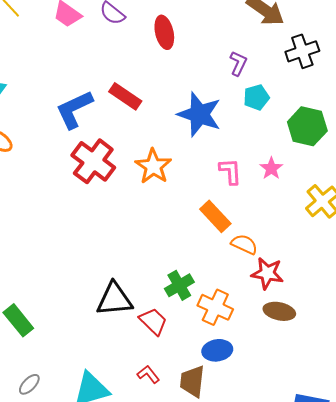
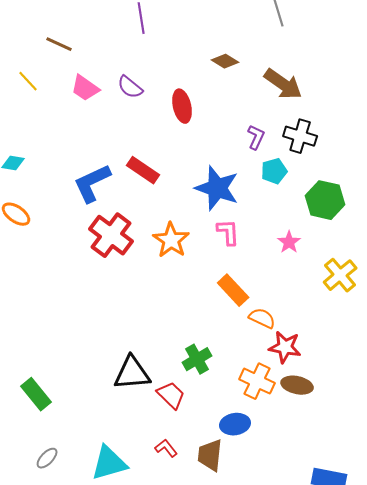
black cross: (302, 51) -> (300, 136), moved, turned 36
pink L-shape: (230, 171) -> (228, 232), moved
orange cross: (215, 307) -> (257, 381), moved

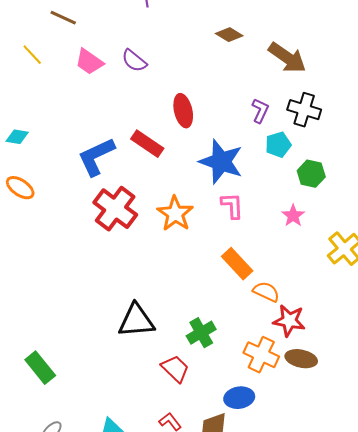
red ellipse: (182, 106) -> (183, 111), moved
green hexagon: (325, 200) -> (311, 174), moved, size x0.7
black triangle: (132, 373) -> (136, 321), moved

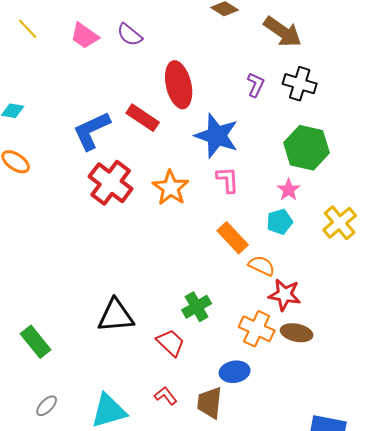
red ellipse: (183, 111) -> (179, 85), size x1.4
cyan pentagon: (278, 145) -> (280, 222), moved
green hexagon: (311, 174) -> (307, 148), size x1.6
black triangle: (136, 321) -> (116, 316), moved

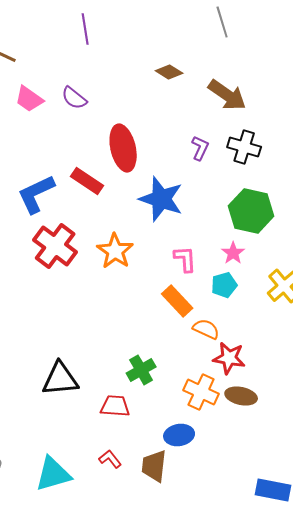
pink L-shape: (228, 180) -> (185, 259), moved
red trapezoid: (171, 343) -> (115, 406), turned -40

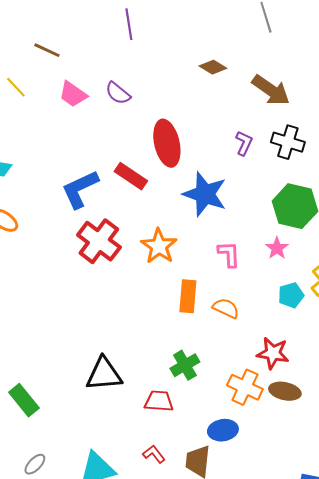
cyan pentagon: (224, 285) -> (291, 295), moved
orange rectangle: (177, 301) -> (188, 296), moved, turned 48
orange semicircle: (206, 329) -> (226, 308), moved

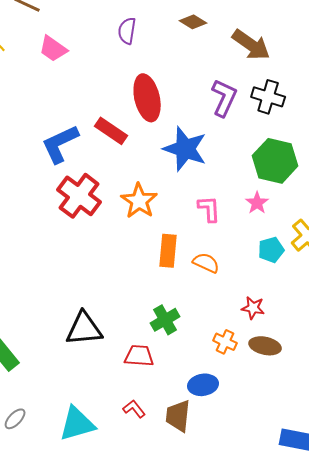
purple semicircle: (118, 93) -> (127, 31), moved, turned 60
purple L-shape: (244, 143) -> (224, 98), size x1.5
red star: (273, 353) -> (253, 308), size x0.7
orange cross: (245, 387) -> (225, 342), size x0.7

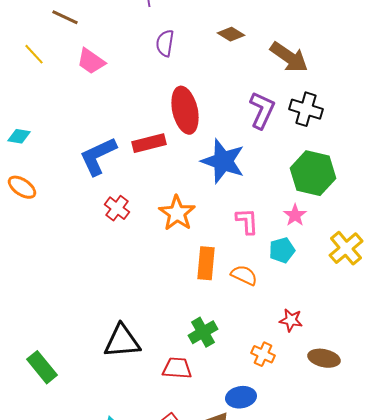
red rectangle: (111, 131) -> (149, 143), turned -48
red cross: (79, 196) -> (117, 208), size x0.6
cyan pentagon: (271, 250) -> (282, 250), moved
brown ellipse: (265, 346) -> (324, 358), moved

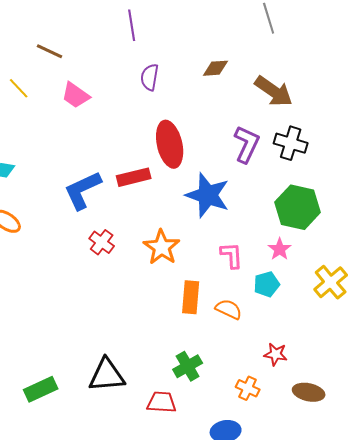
brown diamond: (231, 34) -> (216, 68), turned -36
green rectangle: (42, 367) -> (41, 389), moved, turned -76

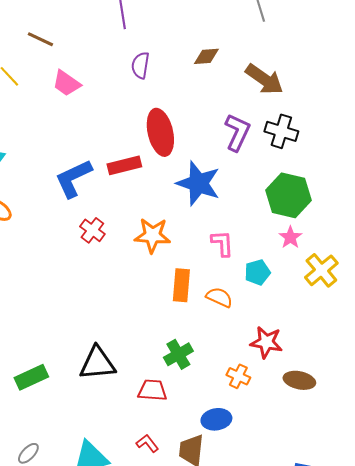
orange star: (162, 247) -> (152, 235), turned -30
pink star: (280, 249) -> (290, 237), moved
red star: (276, 354) -> (266, 342), size x1.4

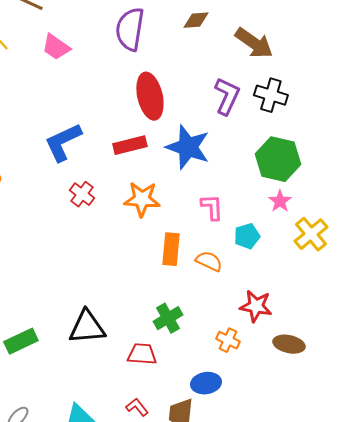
purple semicircle: (140, 65) -> (130, 29), size x1.6
red rectangle: (124, 165) -> (130, 145), moved

